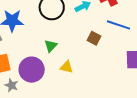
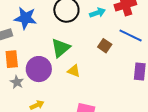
green triangle: (51, 46) -> (61, 48), size x1.5

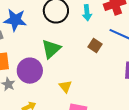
cyan arrow: (97, 13) -> (87, 13), turned 105
yellow triangle: (74, 71) -> (65, 86), moved, turned 32

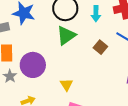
green triangle: (51, 49) -> (66, 35), moved

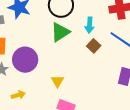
cyan arrow: (96, 14) -> (89, 25), moved

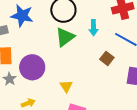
brown square: (94, 46) -> (107, 58), moved

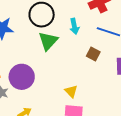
yellow triangle: (66, 86) -> (71, 91), moved

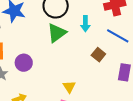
purple circle: (22, 77) -> (24, 63), size x0.7

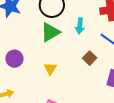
yellow triangle: (69, 87) -> (50, 69), moved

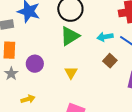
cyan arrow: (80, 26) -> (105, 37), moved, turned 77

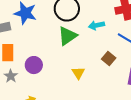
cyan arrow: (105, 37) -> (96, 25), moved
yellow triangle: (71, 73) -> (78, 73), moved

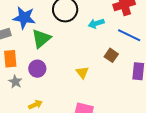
green triangle: (67, 36) -> (41, 39), moved

